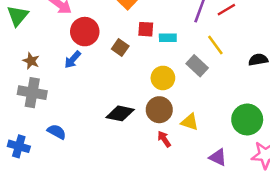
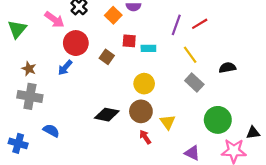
gray rectangle: (197, 66) -> (194, 83), moved
yellow triangle: (190, 122) -> (168, 122), turned 35

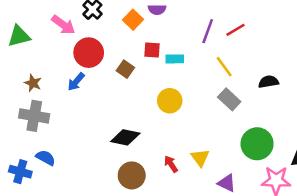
green triangle: (17, 29) -> (19, 36), turned 36
brown circle: (141, 111) -> (132, 175), moved
yellow triangle: (168, 122) -> (200, 158), moved
blue semicircle: (51, 131) -> (46, 158), moved

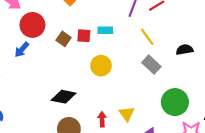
red square: (152, 50) -> (84, 36), moved
red arrow: (171, 164) -> (102, 119), turned 32

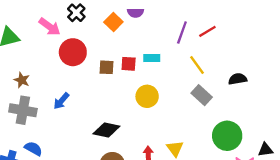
brown square: (64, 39) -> (106, 67), turned -32
blue arrow: (22, 50) -> (61, 101), moved

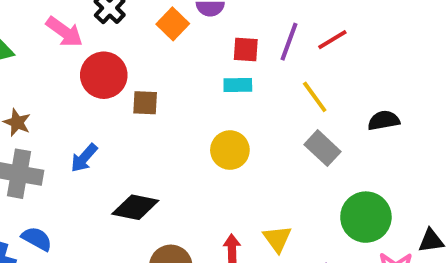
red square: (129, 64) -> (246, 50), moved
brown square: (106, 67) -> (145, 103), moved
black diamond: (106, 130) -> (135, 207), moved

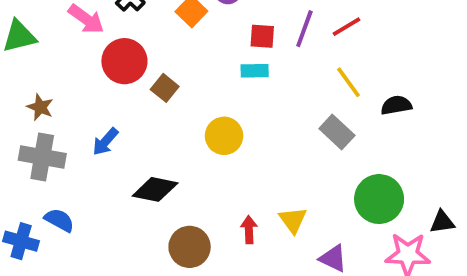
yellow line: (315, 97) -> (348, 82), moved
brown square: (145, 103) -> (165, 88), turned 36
yellow circle: (230, 150) -> (224, 136), moved

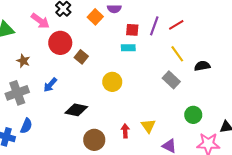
brown star: (40, 107) -> (23, 61), moved
gray cross: (42, 157) -> (17, 93), turned -30
green circle: (379, 199) -> (193, 115), size x0.7
blue semicircle: (59, 220) -> (26, 126), turned 84

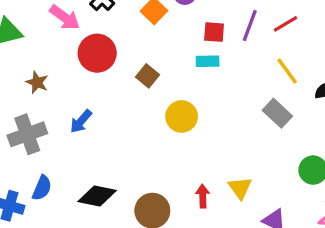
brown square: (81, 57) -> (147, 76), moved
black diamond: (76, 110) -> (97, 196), moved

